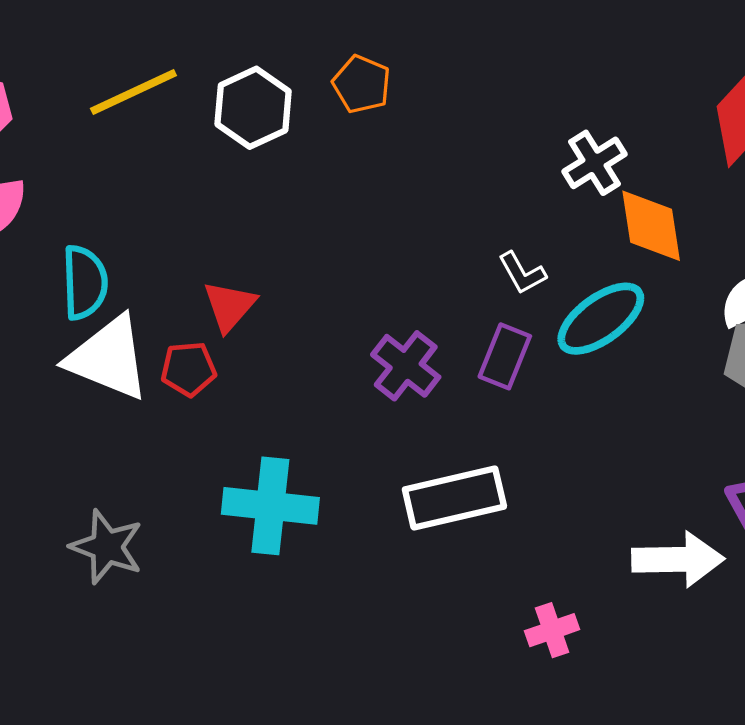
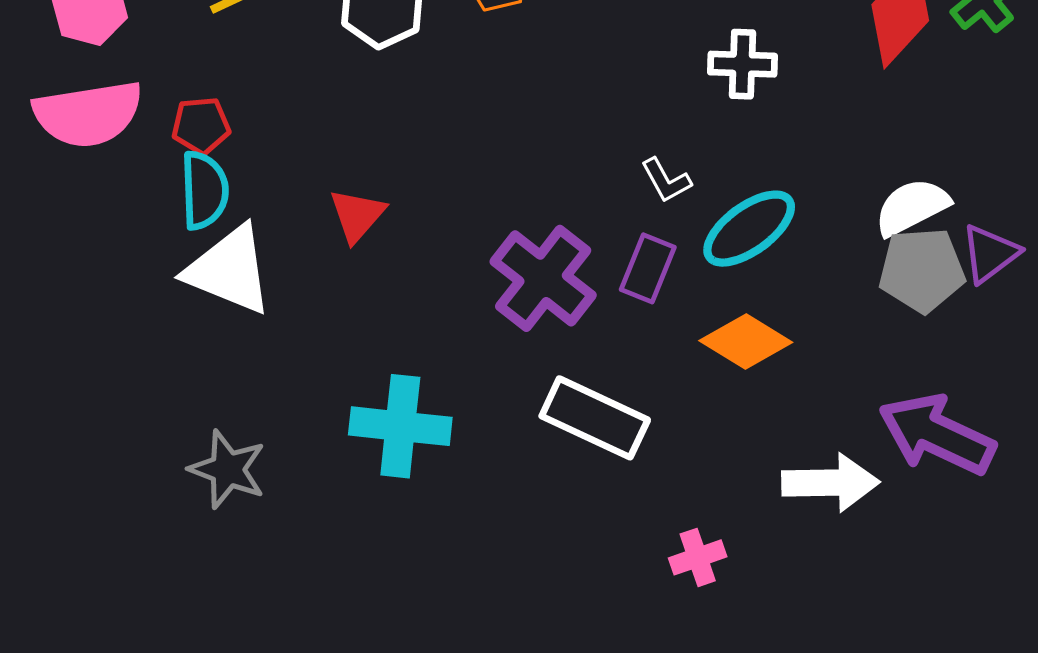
white cross: (595, 163) -> (742, 64), turned 34
orange diamond: (651, 226) -> (746, 341), moved, turned -50
purple cross: (406, 366) -> (543, 278), size x1.4
red pentagon: (189, 369) -> (201, 126), moved
white rectangle: (454, 498) -> (595, 418), turned 38

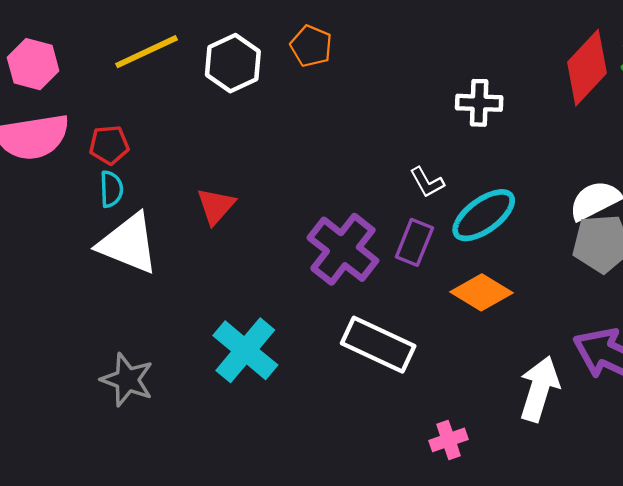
cyan semicircle: (204, 190) -> (111, 189), size x0.7
cyan cross: (400, 426) -> (245, 350), turned 34
white arrow: (831, 483) -> (539, 389), turned -72

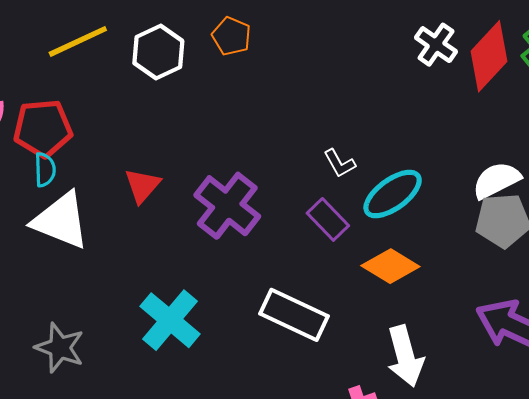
white cross: (479, 103) -> (436, 45), moved, turned 33
red pentagon: (109, 145) -> (43, 128), size x1.6
purple rectangle: (414, 242) -> (328, 219), turned -66
purple cross: (343, 249) -> (227, 206), moved
white arrow: (539, 389) -> (405, 356), moved, turned 148

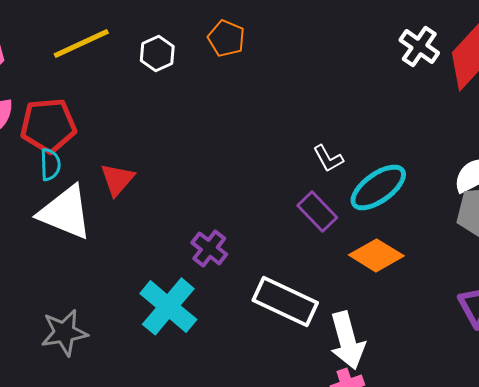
white hexagon: (158, 52) -> (157, 53), size x0.7
red triangle: (142, 186) -> (117, 179), moved
purple cross: (227, 206) -> (209, 248), moved, size x0.6
gray star: (60, 348) -> (64, 332), turned -30
white arrow: (405, 356) -> (347, 340), moved

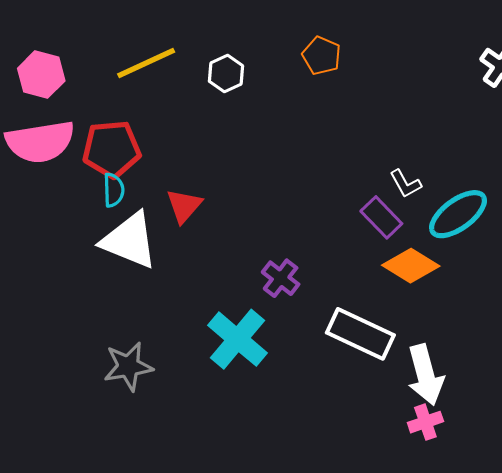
orange pentagon: (226, 38) -> (322, 56), moved
purple rectangle: (317, 211) -> (381, 217), moved
orange diamond: (376, 255) -> (411, 266), moved

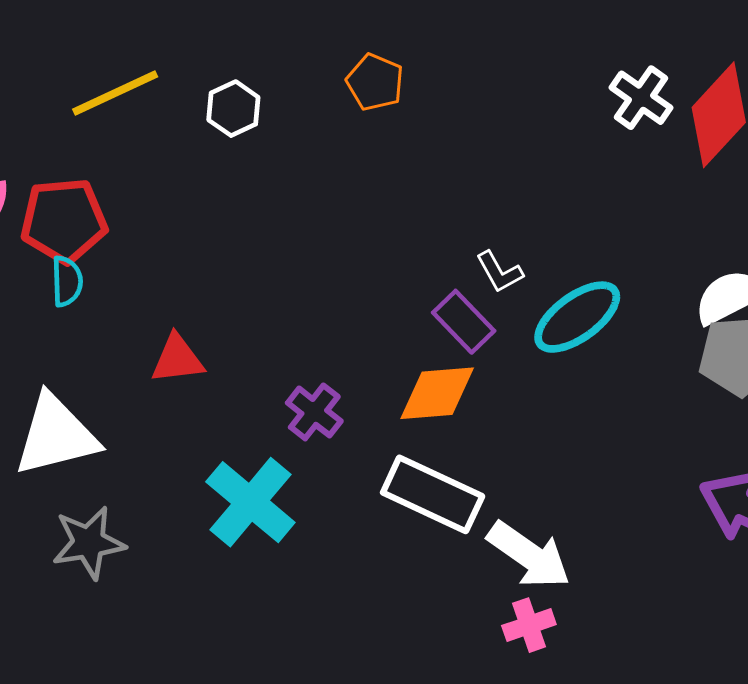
red triangle: (184, 206) -> (177, 359), moved, turned 42
white triangle: (129, 240) -> (56, 435), moved, turned -36
orange diamond: (411, 266) -> (437, 393), moved, turned -36
white arrow: (425, 375) -> (529, 555), turned -40

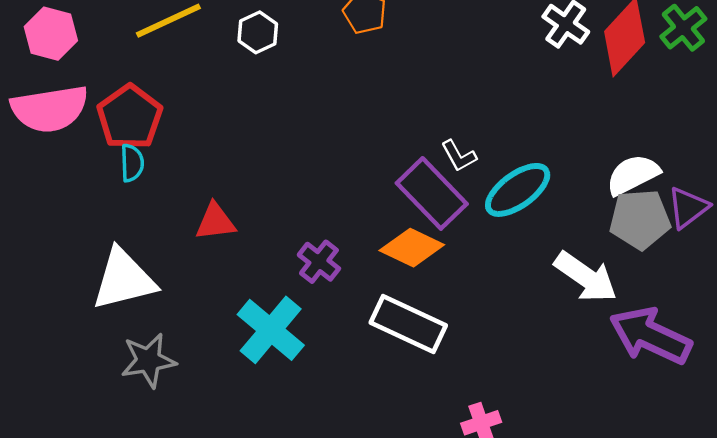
red pentagon: (64, 221) -> (130, 117), turned -30
purple rectangle: (464, 322) -> (432, 193), size x1.5
orange diamond: (437, 393) -> (412, 248), turned 30
white arrow: (529, 555) -> (586, 277), moved

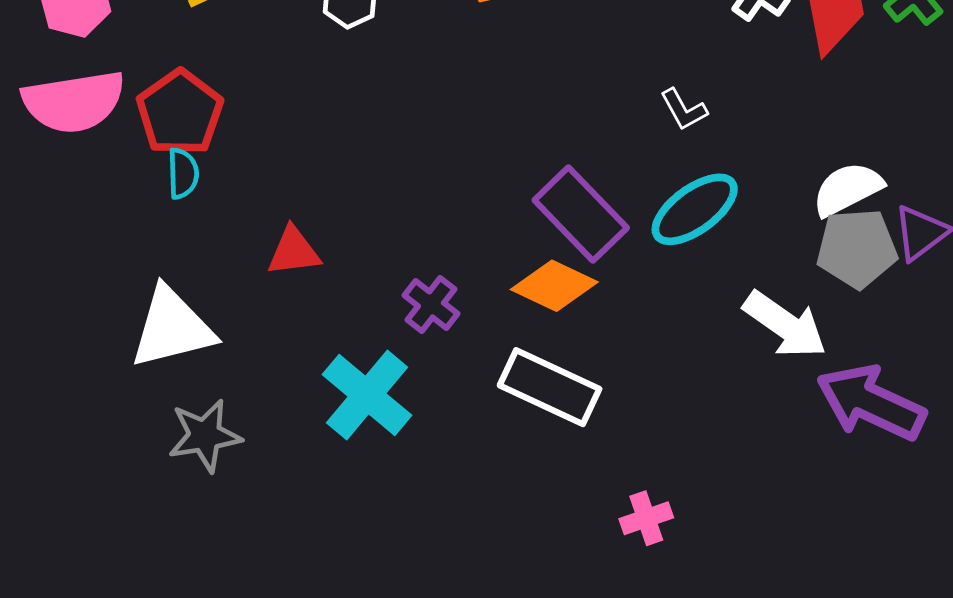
white L-shape: (459, 156) -> (684, 109), moved

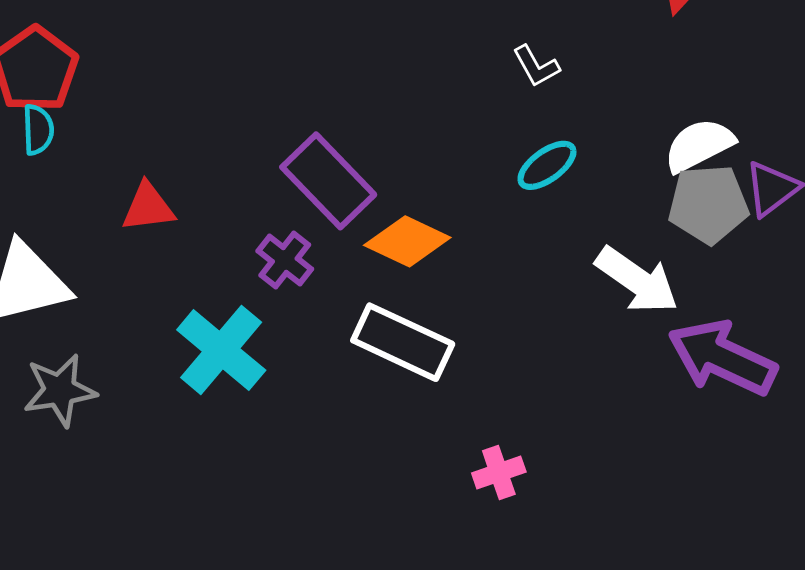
cyan ellipse: (695, 209) -> (547, 165), size x0.7
purple rectangle: (581, 214) -> (328, 181), moved

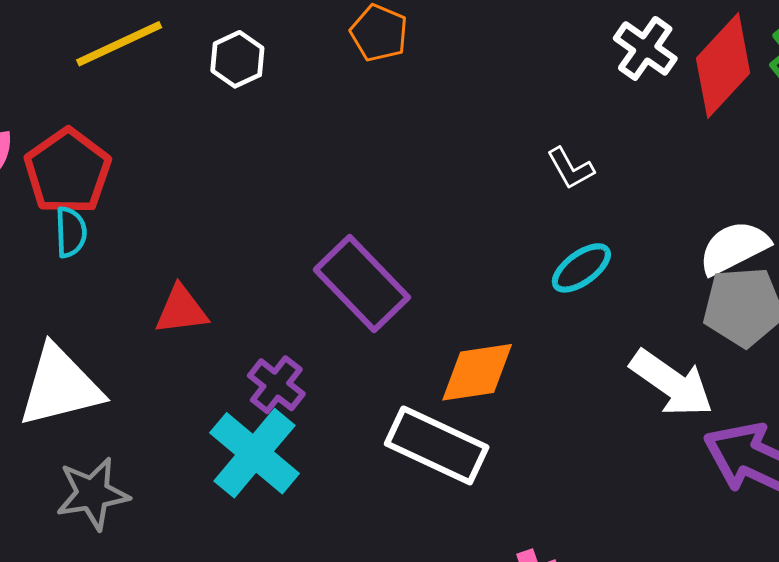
orange diamond: (407, 241) -> (477, 372), moved, turned -34
purple cross: (285, 260) -> (276, 385), moved

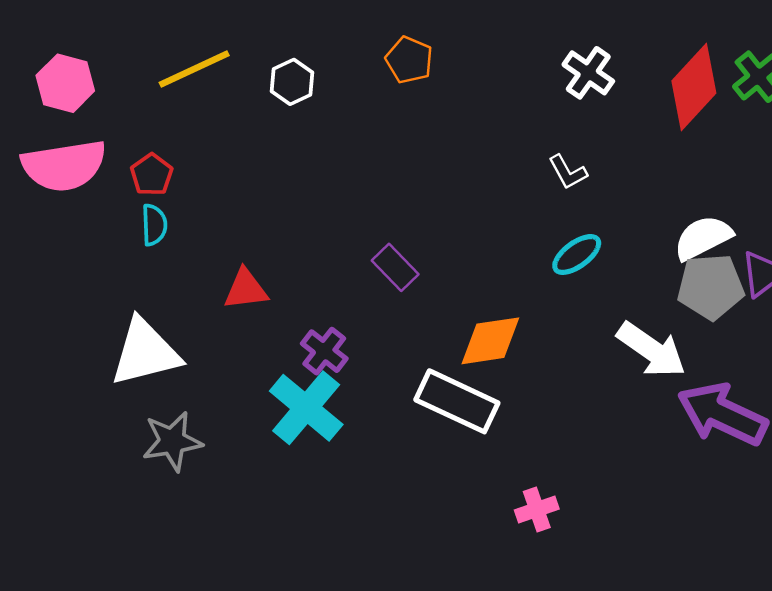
white cross: (645, 48) -> (588, 73), moved
red pentagon: (68, 171) -> (152, 175), size x0.6
purple rectangle: (362, 284) -> (395, 267), size x0.6

